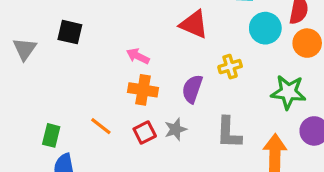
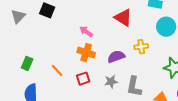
purple semicircle: (192, 89) -> (116, 57), turned 42
gray star: (176, 129) -> (111, 82), moved
green rectangle: (51, 135) -> (27, 63), moved

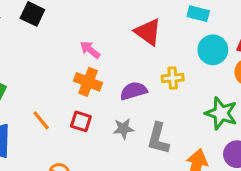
orange line: (57, 70) -> (41, 120), moved
red square: (83, 79) -> (81, 121), turned 32

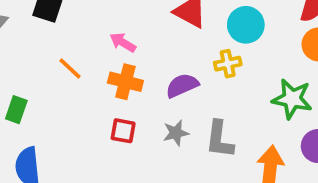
cyan circle: (213, 50) -> (246, 25), moved
orange line: (41, 120) -> (70, 68), moved

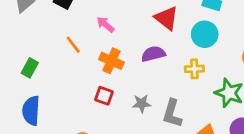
pink arrow: (123, 42) -> (105, 25), moved
yellow cross: (228, 64) -> (194, 69), moved
purple semicircle: (182, 85) -> (153, 54), moved

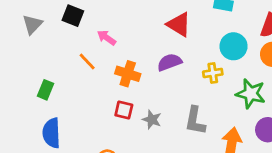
pink arrow: (105, 25) -> (106, 38), moved
cyan circle: (205, 34) -> (234, 46), moved
gray star: (142, 104) -> (152, 120), moved, turned 30

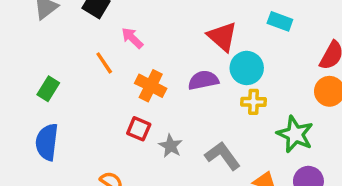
cyan circle: (234, 46) -> (247, 68), moved
gray L-shape: (195, 121) -> (223, 156), turned 124

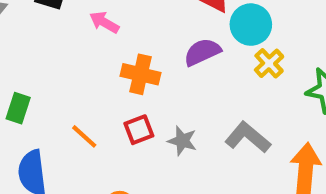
orange line: (104, 63) -> (84, 136), moved
yellow cross: (254, 102) -> (269, 63), turned -30
red square: (139, 129) -> (139, 130), turned -30

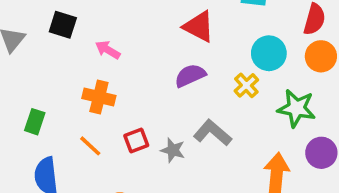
cyan circle: (251, 25) -> (269, 53), moved
orange cross: (141, 74) -> (99, 97), moved
gray L-shape: (248, 137) -> (213, 133), moved

